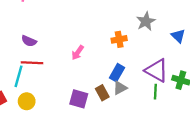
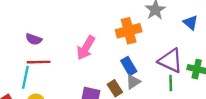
orange cross: (119, 39) -> (129, 31), size x1.5
pink arrow: (78, 53) -> (86, 48), size x1.5
blue rectangle: (117, 73) -> (129, 66), turned -56

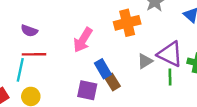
blue rectangle: (129, 66) -> (103, 69), moved
gray triangle: (133, 82) -> (145, 61), moved

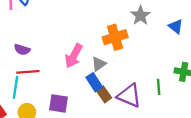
purple triangle: (170, 54) -> (129, 96), moved
gray triangle: (145, 61) -> (99, 64), moved
purple square: (87, 90) -> (59, 103), moved

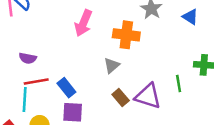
orange cross: (115, 37) -> (126, 35), turned 30
pink arrow: (74, 56) -> (83, 23), moved
blue rectangle: (94, 82) -> (66, 88), moved

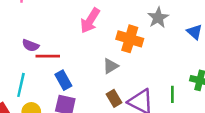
red line: (36, 82) -> (48, 56), moved

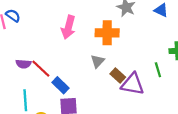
red line: (48, 56) -> (41, 69), turned 60
brown rectangle: (114, 98) -> (118, 76), moved

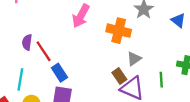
gray triangle: (98, 61) -> (134, 59), moved
purple semicircle: (23, 64) -> (27, 42), turned 80

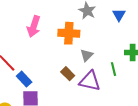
blue triangle: (178, 20) -> (119, 15), turned 32
brown rectangle: (119, 76) -> (68, 74), moved

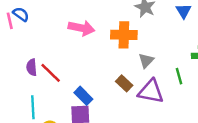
pink arrow: (34, 26) -> (81, 28), turned -95
blue rectangle: (24, 79) -> (83, 96), moved

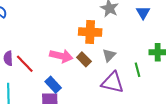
pink arrow: (81, 28) -> (61, 56), moved
brown rectangle: (124, 83) -> (84, 59), moved

